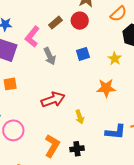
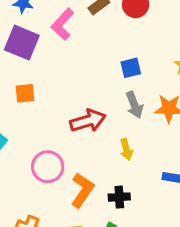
blue square: (83, 54) -> (131, 68), moved
gray arrow: (50, 56) -> (134, 105), moved
pink circle: (13, 130) -> (48, 167), moved

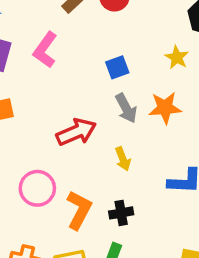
pink L-shape: (63, 24) -> (45, 50), moved

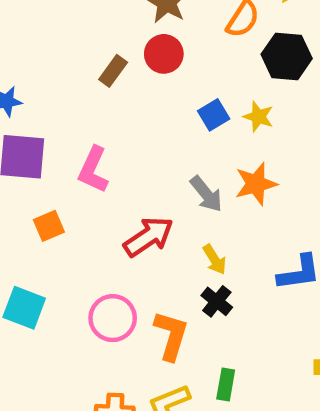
pink L-shape: (45, 50) -> (93, 170), moved
blue square: (117, 67) -> (214, 115), moved
black cross: (121, 213) -> (217, 301), moved, turned -30

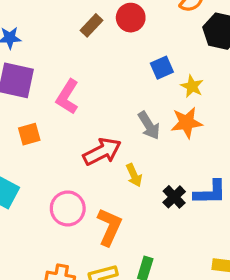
yellow star: (258, 117) -> (192, 86), moved
yellow arrow: (215, 259) -> (134, 175), moved
black cross: (217, 301) -> (174, 197), moved

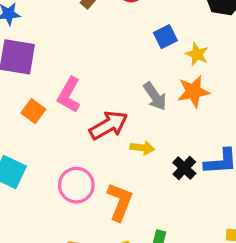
pink L-shape: (67, 97) -> (69, 95), moved
orange square: (29, 134) -> (33, 111), turned -35
yellow arrow: (134, 175) -> (142, 148), turned -55

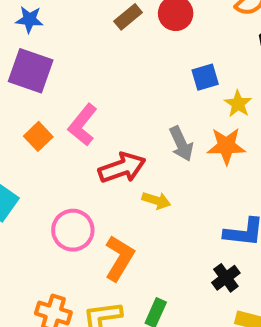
black cross: (184, 168) -> (226, 278), moved

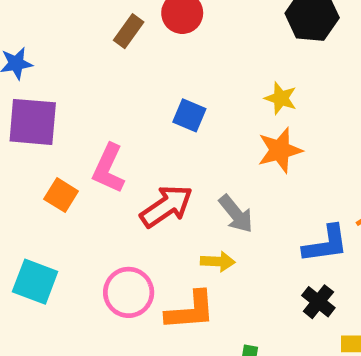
blue square: (205, 77) -> (189, 115), moved, turned -36
gray arrow: (181, 144) -> (236, 214), moved
yellow arrow: (156, 200) -> (218, 261), moved
orange L-shape: (119, 258) -> (190, 311), turned 69

